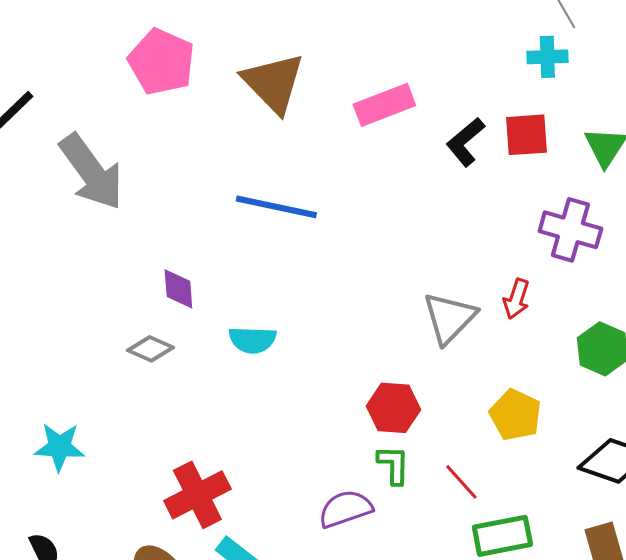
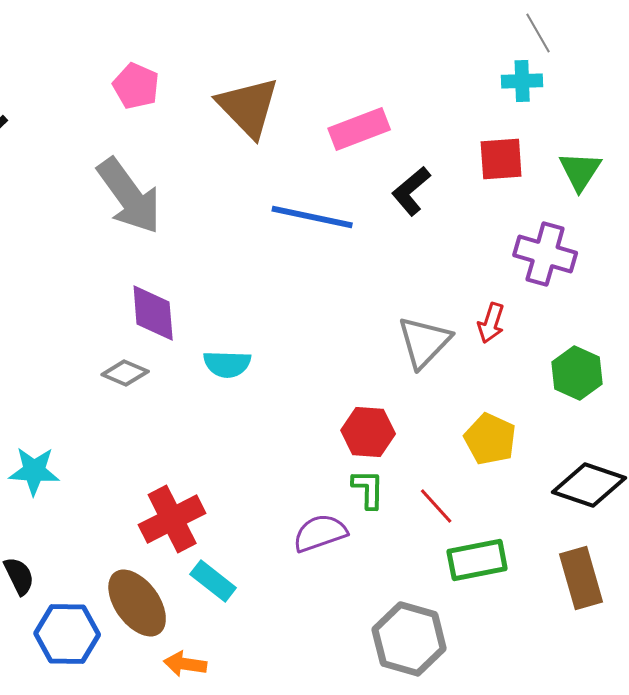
pink pentagon: (161, 62) -> (136, 86), size x0.7
black L-shape: (465, 142) -> (411, 191), moved
gray arrow: (91, 172) -> (129, 196), moved
blue line: (276, 207) -> (312, 217), moved
purple diamond: (178, 289) -> (153, 313), size x1.4

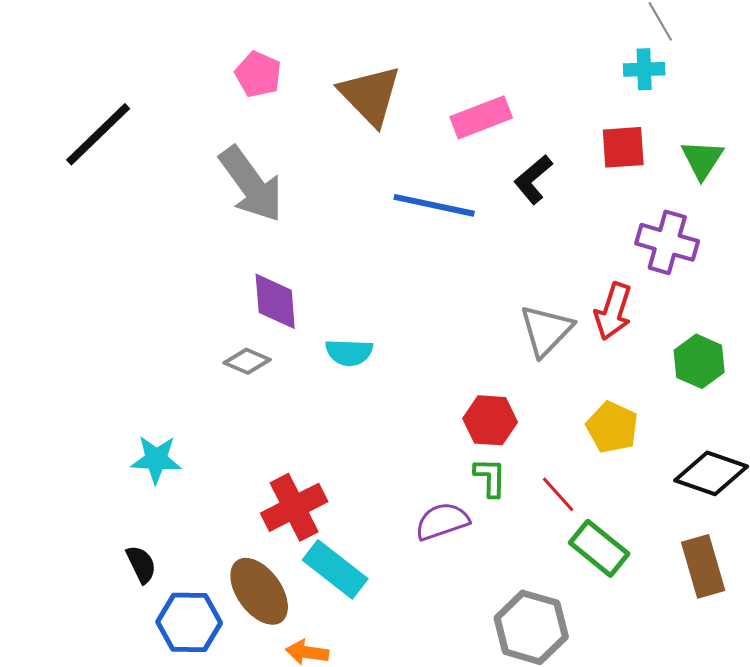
red arrow: (491, 323) -> (613, 311), size x1.4
green rectangle: (477, 560) -> (599, 548), turned 50
cyan rectangle: (213, 581) -> (335, 569), size x1.4

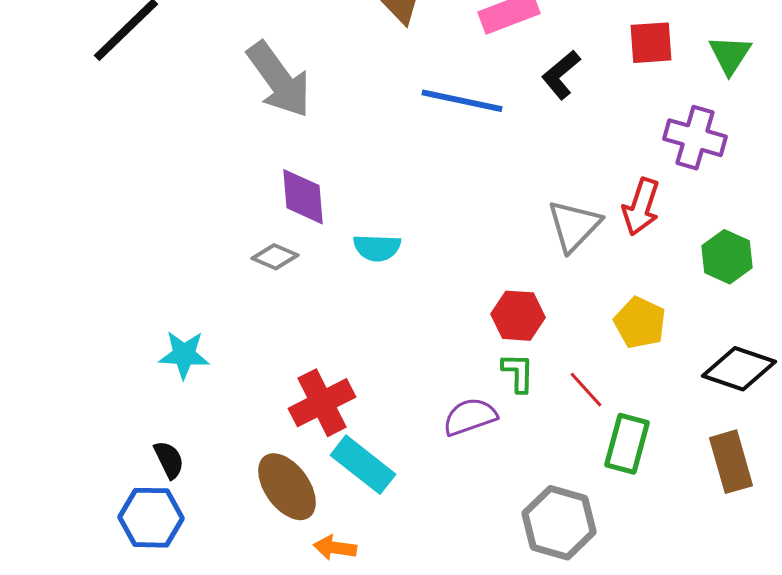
green rectangle: (599, 548) -> (627, 444), turned 66
blue hexagon: (189, 622) -> (151, 518), moved

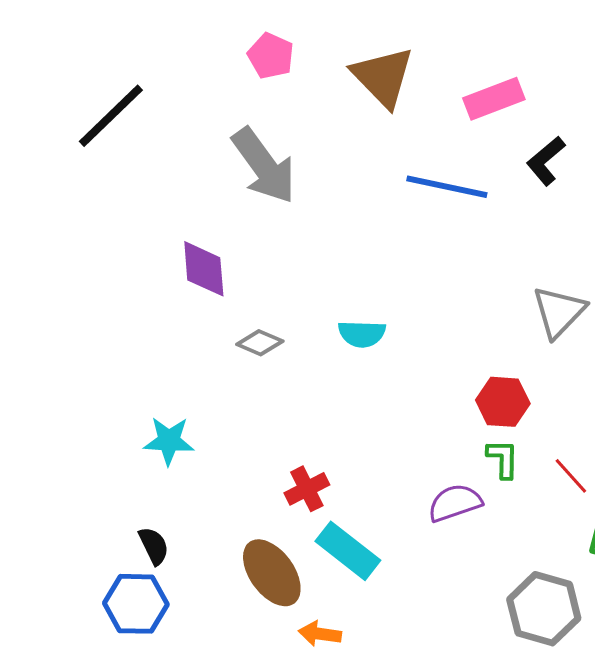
purple diamond: (303, 197) -> (204, 269), moved
red cross: (322, 403) -> (307, 489), size x0.7

